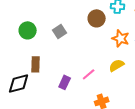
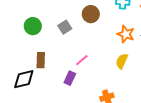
brown circle: (97, 18) -> (91, 14), moved
yellow semicircle: (117, 65) -> (122, 61), turned -35
pink line: (89, 74) -> (82, 60), moved

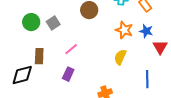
gray square: (65, 27) -> (53, 23), moved
pink line: (82, 60) -> (71, 49), moved

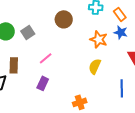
blue star: (146, 31) -> (121, 32), moved

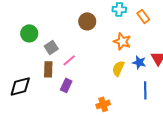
gray square: (28, 32) -> (51, 47), moved
blue star: (121, 32) -> (139, 62), moved
brown rectangle: (14, 65) -> (48, 69), moved

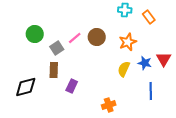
brown circle: (87, 21) -> (97, 37), moved
orange star: (122, 41) -> (128, 42), turned 30
pink line: (69, 60) -> (75, 38), moved

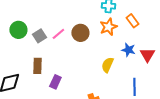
orange rectangle: (149, 17) -> (132, 21), moved
orange star: (128, 42) -> (108, 27), moved
gray square: (57, 48) -> (39, 36), moved
blue star: (145, 63) -> (128, 50), moved

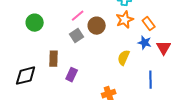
orange rectangle: (132, 21) -> (149, 24), moved
pink line: (58, 34) -> (78, 16), moved
gray square: (39, 36) -> (77, 36), moved

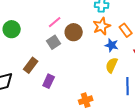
blue star: (145, 43) -> (112, 45), moved
yellow semicircle: (124, 58) -> (112, 65), moved
brown rectangle: (54, 59) -> (31, 65), turned 35

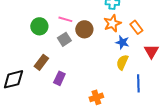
pink line: (55, 22) -> (65, 19), turned 56
green circle: (12, 29) -> (39, 26), moved

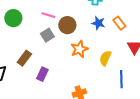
orange star: (112, 23) -> (79, 49), moved
green circle: (39, 26) -> (13, 18), moved
blue star: (122, 42) -> (98, 23), moved

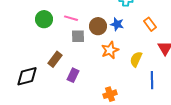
pink line: (48, 15) -> (71, 18), moved
blue star: (98, 23) -> (117, 24), moved
gray square: (47, 35) -> (78, 36), turned 32

